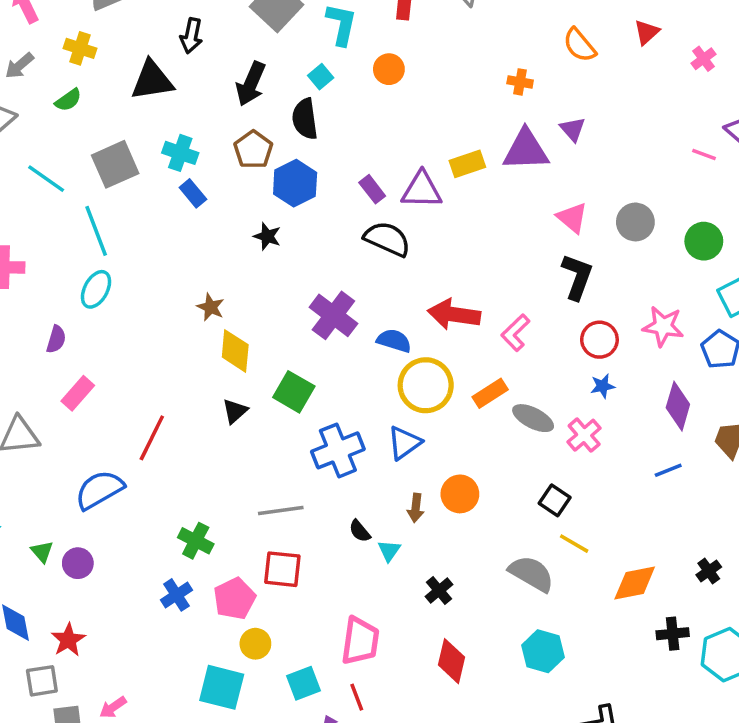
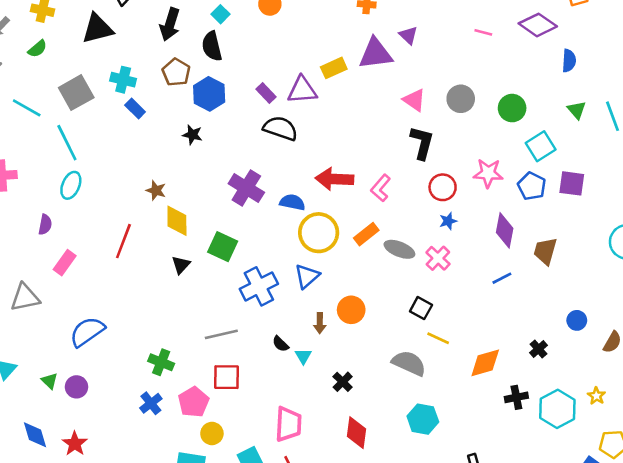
pink line: (704, 154) -> (483, 32), moved
red line: (152, 438) -> (123, 241), moved

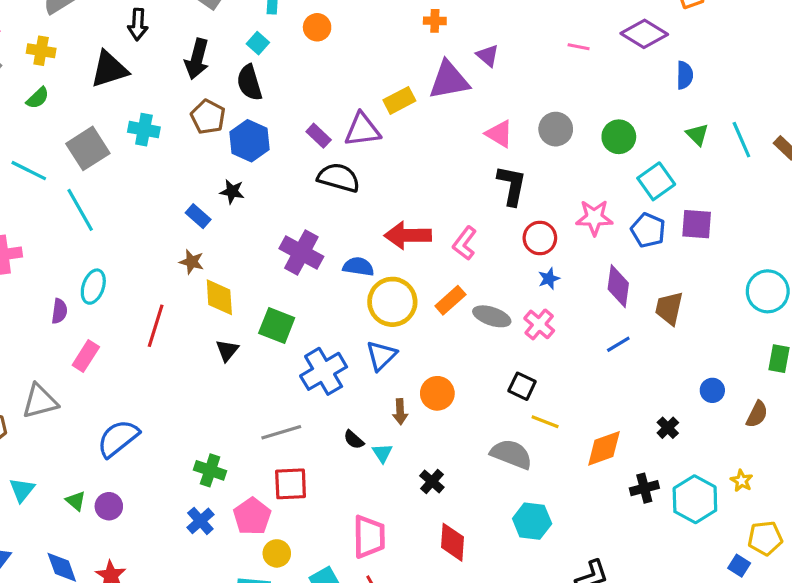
blue rectangle: (135, 108) -> (198, 216), moved
cyan ellipse: (71, 185) -> (93, 287), moved

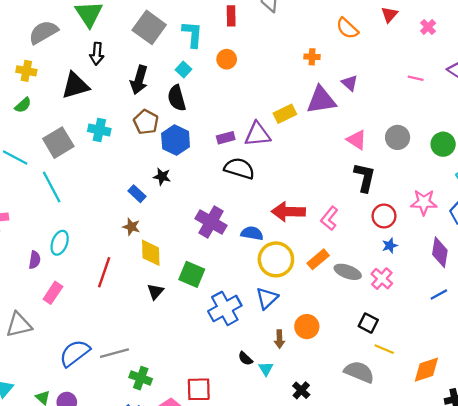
purple rectangle: (319, 136) -> (226, 138), turned -60
gray line: (281, 432) -> (114, 353), moved

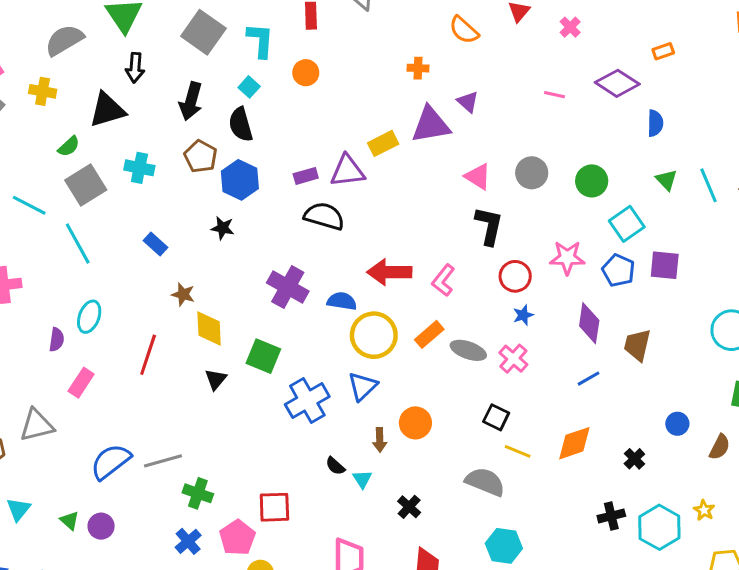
green semicircle: (23, 105) -> (69, 146), moved
blue rectangle: (137, 194) -> (155, 244), moved
orange diamond: (426, 370) -> (574, 443), moved

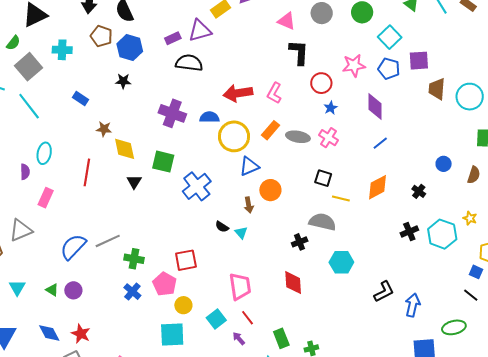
brown trapezoid: (637, 345) -> (437, 89), moved
blue triangle: (363, 386) -> (249, 166), moved, turned 30
black cross: (409, 507) -> (300, 242), moved, turned 35

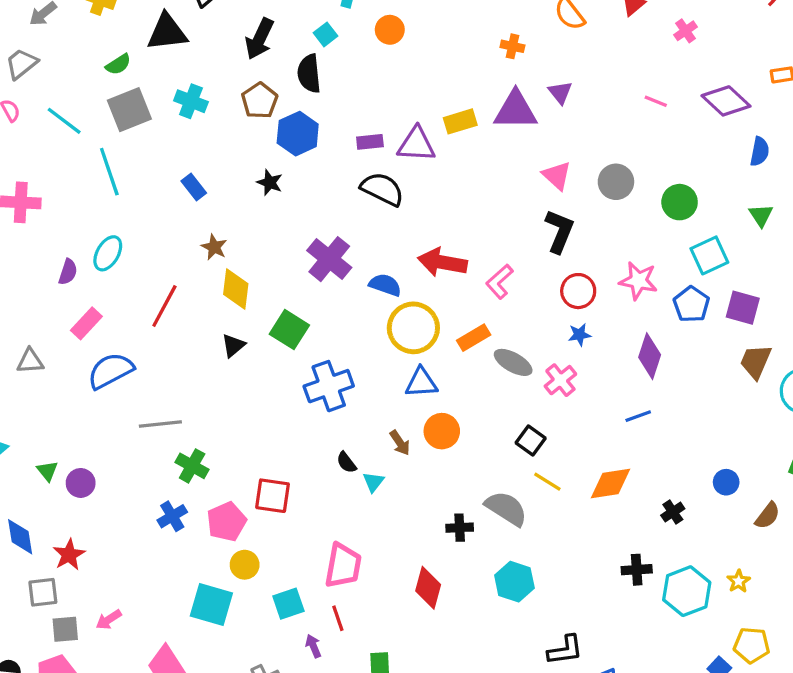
brown arrow: (249, 205) -> (400, 443), turned -42
gray triangle: (21, 230) -> (30, 361), size x0.7
blue semicircle: (73, 247) -> (110, 371), moved

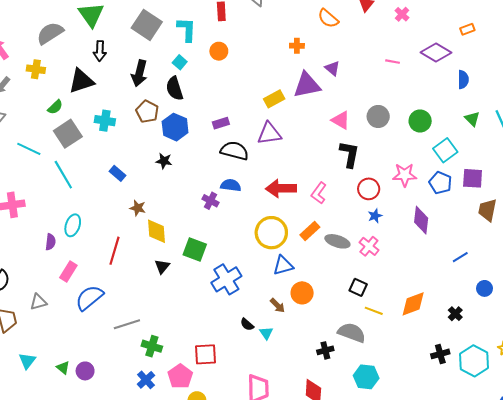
purple triangle: (416, 144) -> (269, 134), moved
purple cross: (329, 259) -> (211, 201), size x0.6
blue semicircle: (385, 285) -> (231, 185), moved
blue line: (638, 416) -> (460, 257), moved

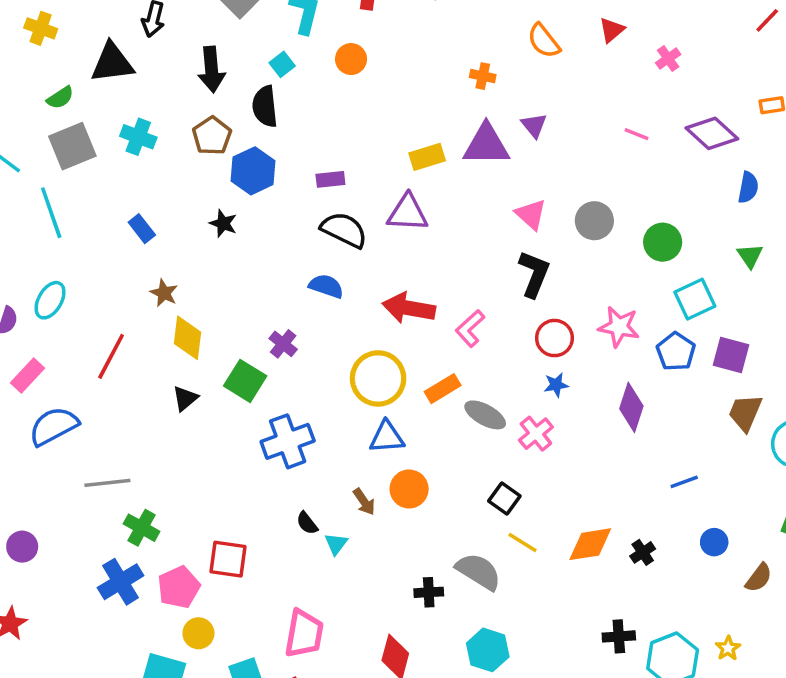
black arrow: (139, 73) -> (212, 69), turned -30
purple cross: (211, 201) -> (283, 344), moved
black cross: (455, 314) -> (643, 552), moved
blue cross: (146, 380) -> (121, 582), size x1.4

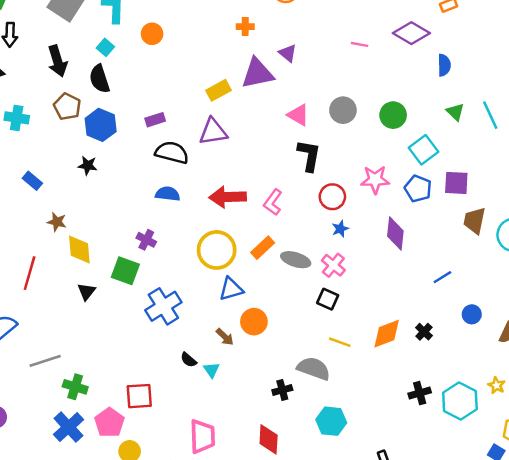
black square: (504, 499) -> (328, 299), moved

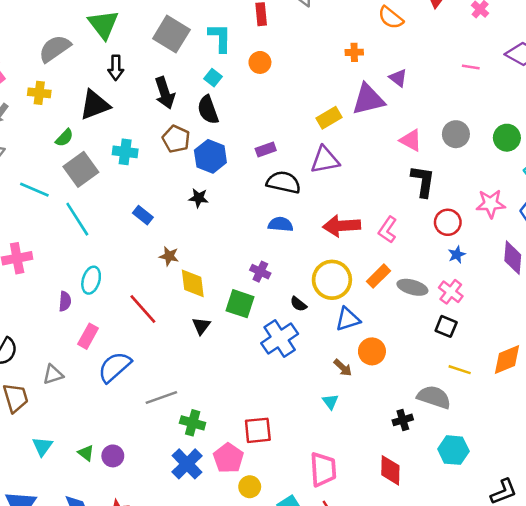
red line: (30, 273) -> (143, 309), turned -56
black semicircle: (189, 360) -> (298, 304), moved

